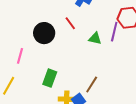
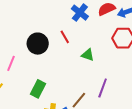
purple line: (114, 32) -> (103, 88), moved

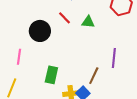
green triangle: (88, 55) -> (88, 22), moved

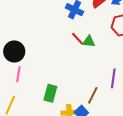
red line: (64, 18) -> (77, 39), moved
black circle: (40, 31) -> (14, 51), moved

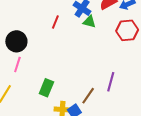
red line: (77, 39) -> (55, 22), moved, turned 56
green triangle: (89, 41) -> (89, 22), moved

